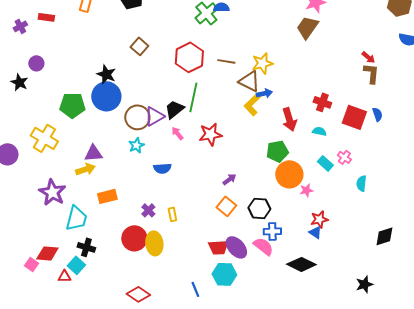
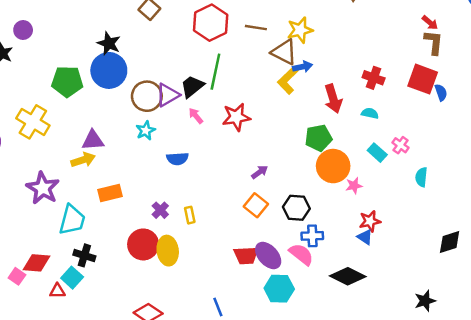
red square: (354, 117) -> (423, 79), moved
cyan hexagon: (224, 274) -> (279, 289), moved

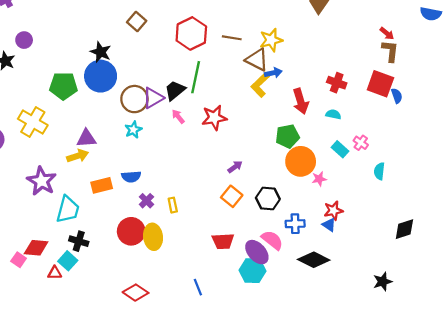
blue semicircle: (177, 159) -> (131, 177), moved
blue cross: (312, 236) -> (295, 224), moved
purple ellipse: (268, 255) -> (257, 252), moved

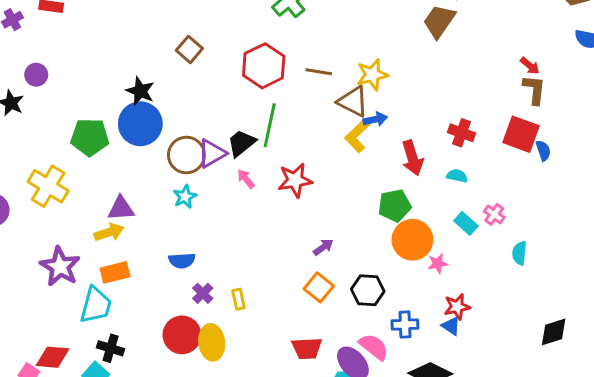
orange rectangle: (102, 185) -> (115, 272), moved

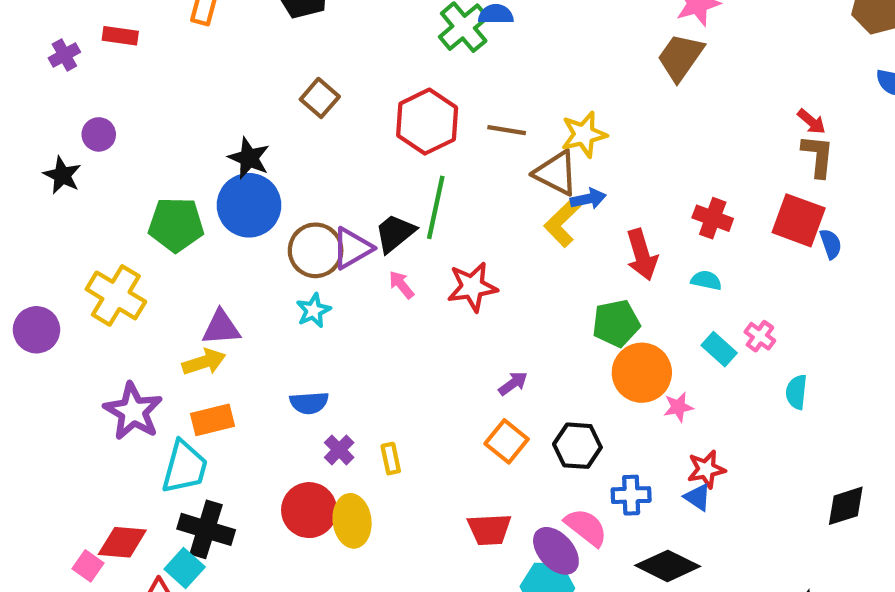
black cross: (111, 348) -> (206, 529), size x1.4

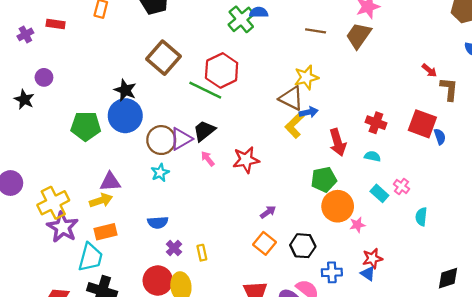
brown square: (320, 98) -> (164, 58), size x1.6
brown line: (507, 130) -> (316, 31), moved
brown L-shape: (818, 156) -> (449, 89), moved
green line: (436, 207) -> (205, 90), moved, turned -76
yellow cross: (116, 295) -> (53, 203), moved, turned 32

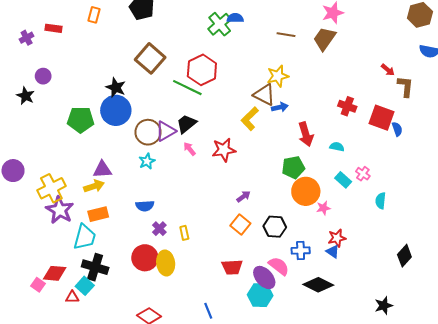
red cross: (376, 123) -> (347, 106), moved
yellow L-shape: (295, 125) -> (250, 119), moved
black diamond: (448, 278) -> (404, 256), turned -30

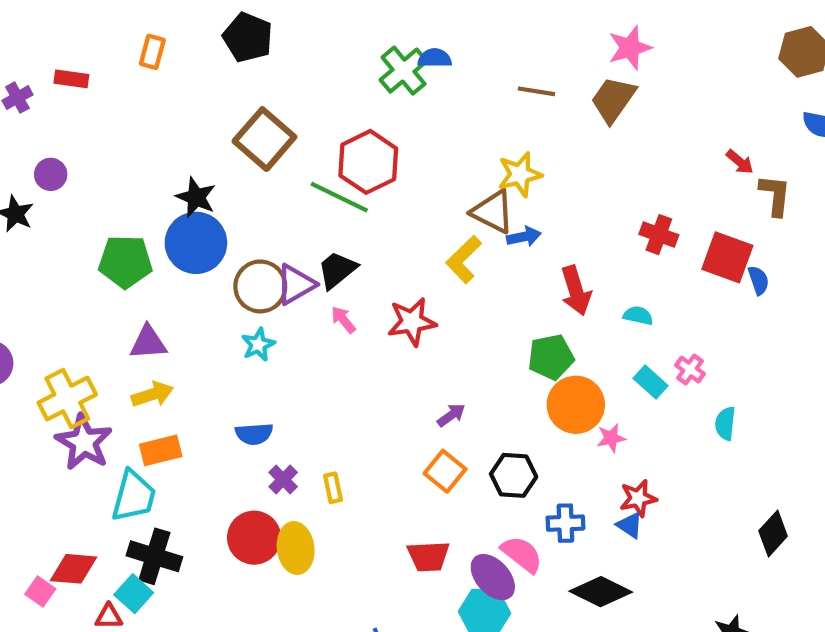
purple triangle: (102, 170) -> (148, 343), moved

